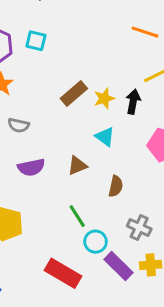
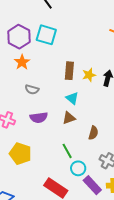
cyan square: (36, 41) -> (46, 35), size x1.5
brown rectangle: (74, 93) -> (69, 71), turned -48
cyan triangle: (105, 137) -> (72, 98), moved

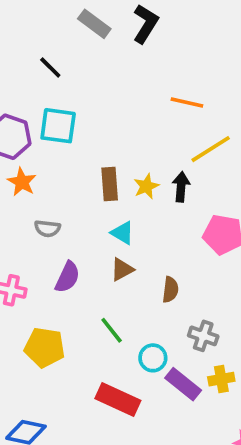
purple semicircle: (39, 117) -> (67, 277), turned -48
green line: (67, 151) -> (112, 330), moved

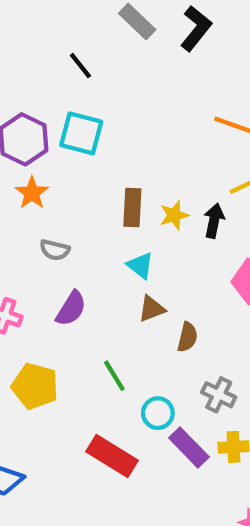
brown triangle: (122, 270) -> (152, 309), moved

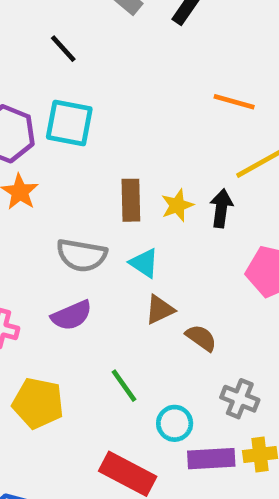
gray semicircle: (55, 250) -> (82, 255), moved, size x1.5
purple semicircle: (71, 308) -> (72, 315), turned 39
brown semicircle: (187, 337) -> (201, 338), turned -64
purple rectangle: (189, 447) -> (211, 459), turned -45

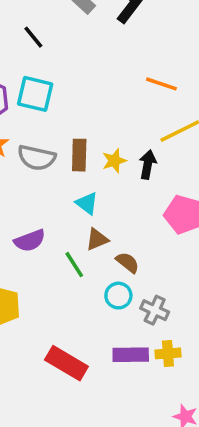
gray semicircle: (82, 255) -> (37, 158), moved
green line: (124, 386) -> (74, 265), moved
cyan circle: (175, 423) -> (118, 296), moved

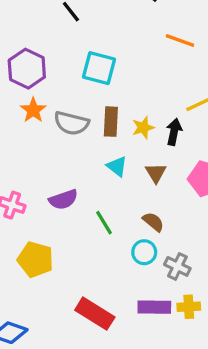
orange line: (161, 84) -> (180, 40), moved
cyan square: (35, 94) -> (99, 68), moved
brown triangle: (97, 239) -> (156, 173), moved, turned -40

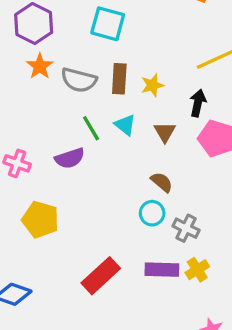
black arrow: (174, 132) -> (198, 103), moved
green line: (104, 223) -> (91, 128), moved
yellow cross: (189, 307) -> (197, 270), turned -30
red rectangle: (95, 314) -> (101, 276), turned -75

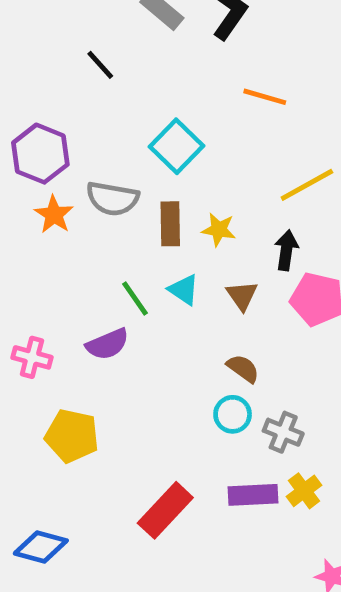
cyan square: (108, 24) -> (176, 146), moved, turned 33
gray semicircle: (79, 80) -> (112, 199), moved
yellow star: (152, 85) -> (219, 230), turned 30

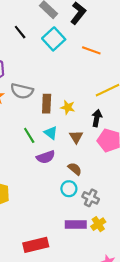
cyan square: (176, 146) -> (54, 39), moved
purple semicircle: (107, 344) -> (46, 157), moved
red rectangle: (165, 510) -> (36, 245), moved, turned 30

